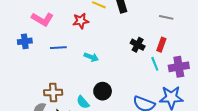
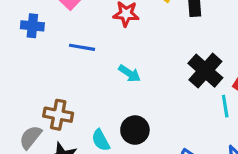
black cross: (138, 45) -> (205, 71), size x1.5

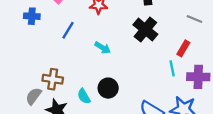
blue line: (82, 47) -> (68, 30), turned -66
black cross: (205, 71) -> (145, 30), moved

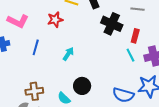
black cross: (145, 30) -> (112, 24), moved
cyan arrow: (103, 48) -> (68, 54), turned -72

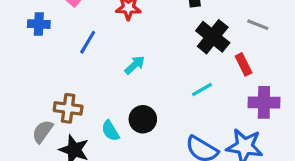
red rectangle: (135, 36) -> (243, 64), turned -56
cyan line: (130, 55) -> (202, 89), moved, turned 72

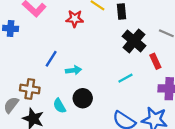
blue line: (88, 42) -> (51, 59), moved
cyan arrow: (135, 65) -> (73, 70), moved, turned 32

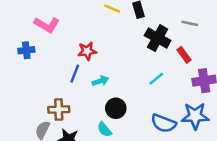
red star: (75, 19) -> (87, 51), moved
cyan semicircle: (59, 106) -> (104, 129), moved

